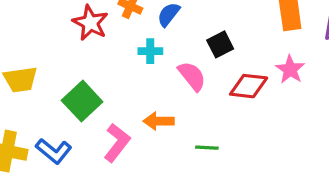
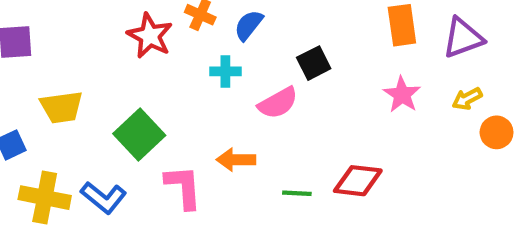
pink semicircle: (192, 76) -> (278, 103), turned 100
red diamond: (249, 86) -> (358, 181), moved
pink L-shape: (117, 143) -> (183, 187), turned -42

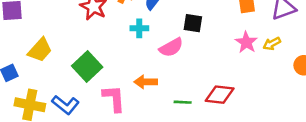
black square: (314, 63) -> (193, 23), turned 36
yellow arrow: (467, 99) -> (272, 44), moved
yellow trapezoid: (62, 107) -> (40, 50), turned -40

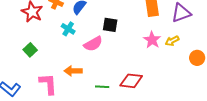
cyan cross: (139, 28) -> (68, 29), turned 32
green square: (87, 67) -> (30, 50), moved, size x0.6

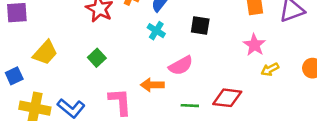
cyan cross: (68, 29) -> (156, 31), moved
yellow arrow: (172, 41) -> (270, 69), moved
pink semicircle: (93, 44) -> (181, 66), moved

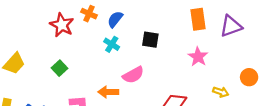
yellow arrow: (270, 69) -> (221, 92), moved, turned -133

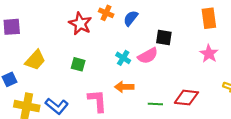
cyan cross: (112, 44) -> (123, 58), moved
green square: (59, 68) -> (78, 64), turned -32
pink semicircle: (133, 75) -> (148, 56), moved

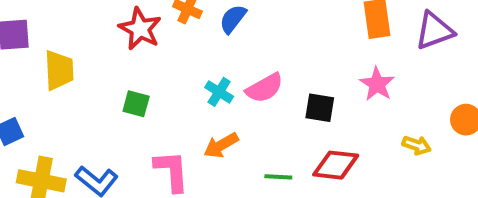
black square: (164, 38) -> (320, 108), moved
yellow trapezoid: (35, 60) -> (59, 70), moved, turned -45
orange arrow: (124, 87) -> (221, 145), turned -30

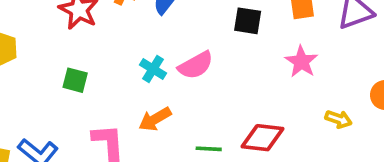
black square: (320, 108) -> (248, 21), moved

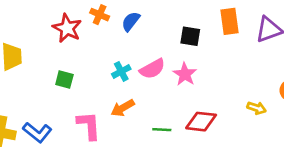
pink star: (301, 62) -> (185, 74), moved
cyan cross: (153, 69) -> (121, 71), turned 30

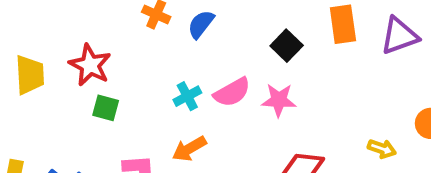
red star: (67, 28) -> (90, 65), moved
black square: (190, 36) -> (287, 46), turned 35
pink star: (185, 74) -> (279, 100), turned -30

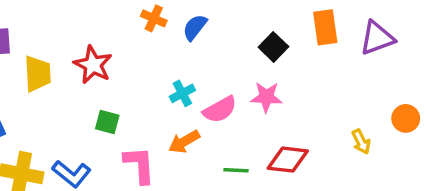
pink semicircle: (232, 92) -> (220, 109), moved
green square: (106, 108) -> (107, 122), moved
yellow arrow: (382, 149) -> (361, 142), turned 45

